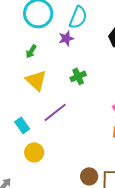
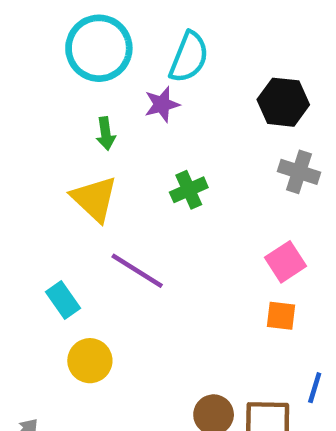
green arrow: (31, 51) -> (106, 134), moved, turned -40
purple line: (55, 112) -> (137, 271), turned 70

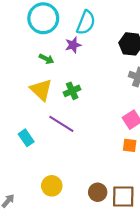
green arrow: (106, 134) -> (46, 59), turned -56
green cross: (189, 190) -> (72, 91), moved
yellow circle: (90, 361) -> (52, 186), moved

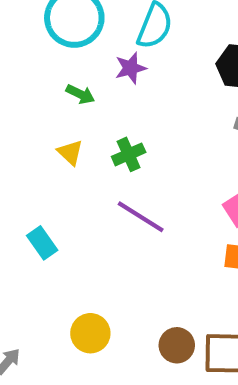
yellow triangle: (41, 90) -> (70, 152), size x0.6
purple line: (61, 124) -> (141, 217), moved

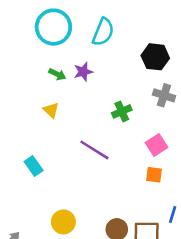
purple star: (131, 68) -> (83, 72), moved
green cross: (129, 154) -> (122, 111), moved

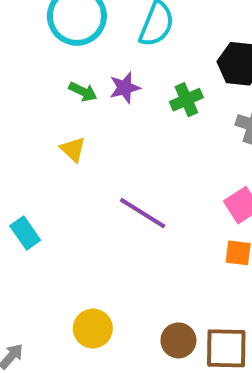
green cross: (122, 111) -> (186, 100), moved
cyan rectangle: (34, 166) -> (25, 233), moved

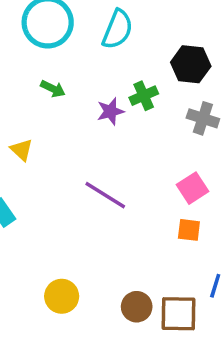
purple star: (125, 88) -> (110, 111), moved
yellow triangle: (73, 149) -> (22, 150), moved

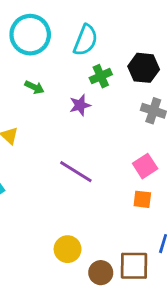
green cross: (144, 96) -> (101, 76), moved
yellow circle: (62, 296) -> (68, 249), moved
brown circle: (137, 307) -> (101, 273), moved

